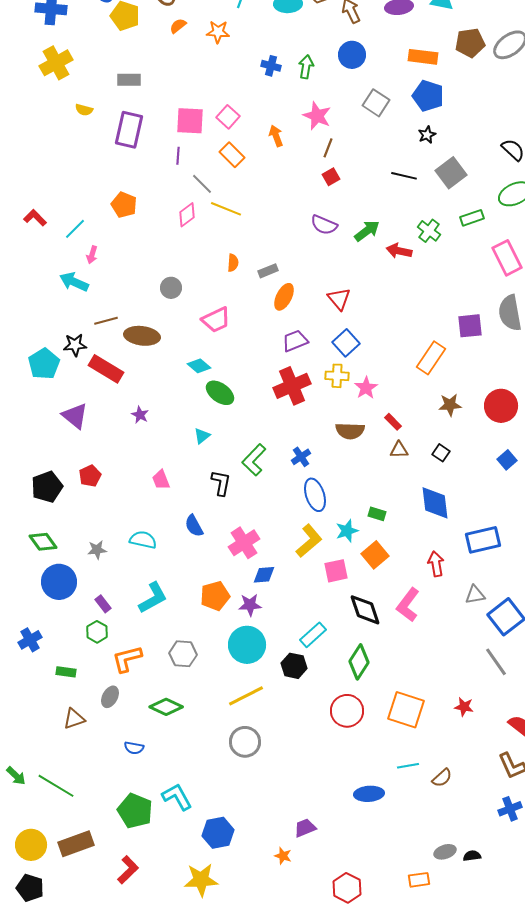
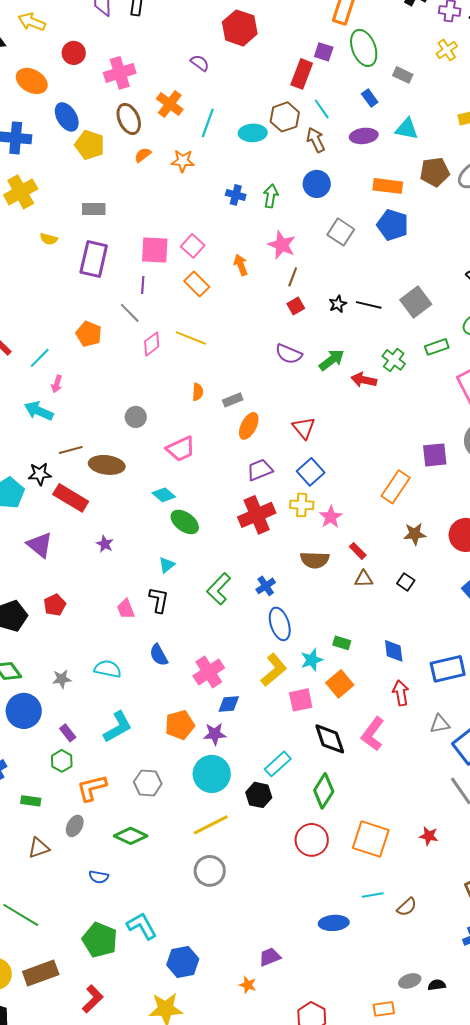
black star: (427, 135) -> (338, 304), moved
gray line: (202, 184) -> (130, 313), moved
black L-shape: (221, 483) -> (159, 600), moved
blue diamond: (435, 503) -> (394, 651), moved, size x0.7

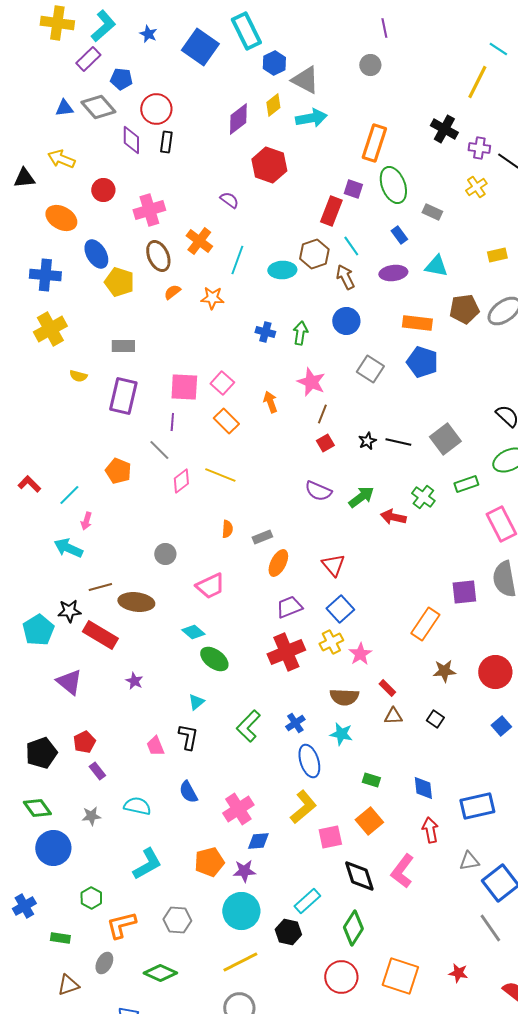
yellow cross: (302, 505) -> (331, 642), turned -30
cyan star: (312, 660) -> (341, 734), moved, turned 30
purple rectangle: (68, 733) -> (97, 771), moved

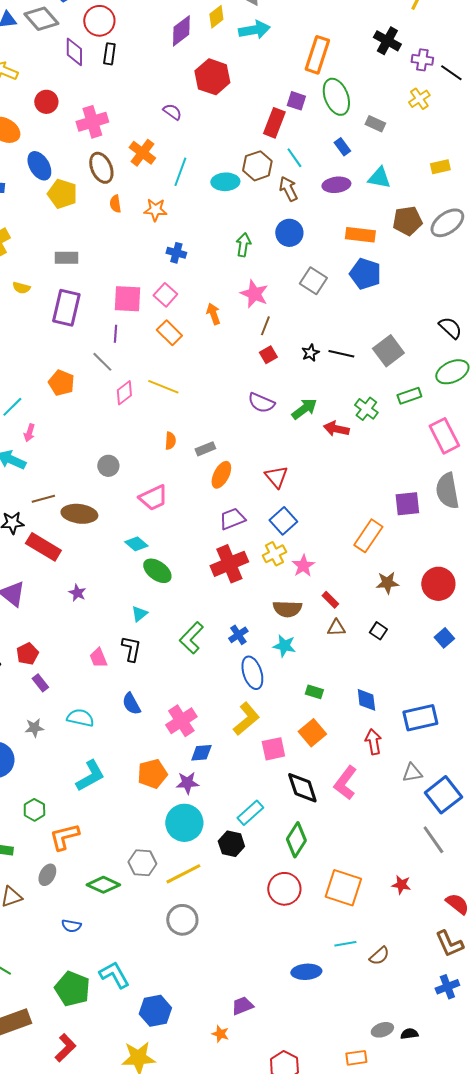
orange semicircle: (172, 292) -> (115, 204), turned -60
blue cross: (265, 332) -> (176, 253), moved
gray hexagon: (177, 920) -> (142, 863), moved

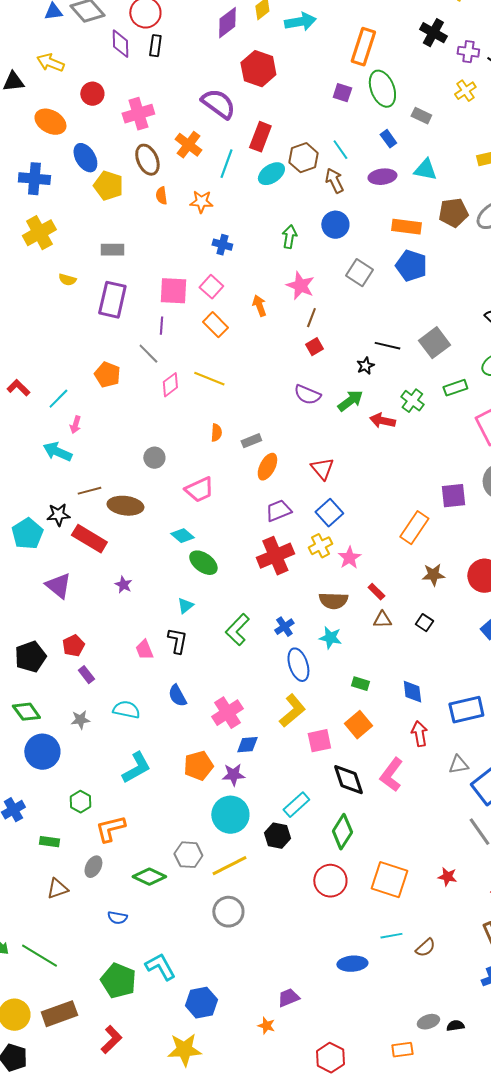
purple semicircle: (172, 112) -> (218, 104), size x1.8
red rectangle: (274, 123) -> (260, 137), moved
cyan ellipse: (225, 182) -> (271, 174), turned -32
black star: (310, 353) -> (365, 366), moved

